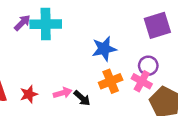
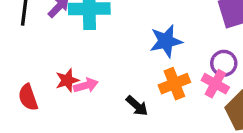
pink arrow: (63, 93) -> (86, 85), moved
red star: (29, 94) -> (67, 80), moved

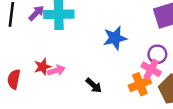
orange cross: (174, 84) -> (140, 84), moved
red semicircle: (28, 97) -> (14, 79), turned 30

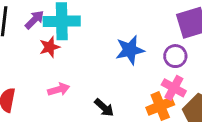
purple circle: (157, 54) -> (175, 56), moved
red star: (43, 67) -> (50, 47), moved

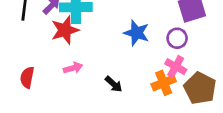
red star: (50, 47) -> (65, 30), size x1.5
blue star: (130, 50) -> (137, 33), turned 30

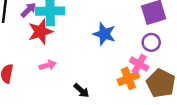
purple circle: (177, 38) -> (151, 42), moved
black arrow: (114, 84) -> (81, 91), moved

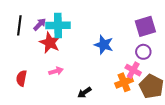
red star: (41, 32) -> (50, 43), turned -30
black arrow: (81, 91) -> (84, 92), turned 104

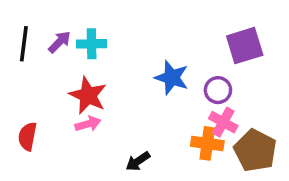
cyan cross: (58, 25) -> (92, 44), size x0.7
red star: (50, 43) -> (88, 95), moved
purple circle: (143, 52) -> (218, 90), moved
orange cross: (124, 82) -> (207, 143), turned 30

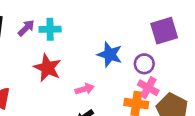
pink arrow: (88, 124) -> (85, 89), moved

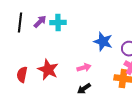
red star: (47, 68) -> (48, 70), moved

